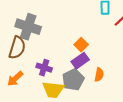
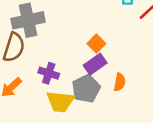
gray cross: (28, 27) -> (28, 20), turned -30

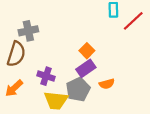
gray cross: (28, 20) -> (28, 31), size x0.7
orange semicircle: (120, 82) -> (107, 84), turned 64

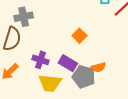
purple rectangle: (86, 68) -> (68, 63), moved, turned 66
gray pentagon: (78, 89) -> (84, 77), moved, turned -30

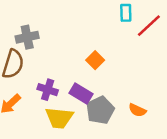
orange semicircle: (98, 67) -> (137, 110), moved, turned 40
gray pentagon: (84, 77) -> (100, 110), turned 30

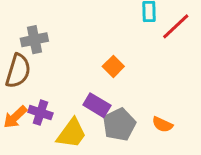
purple cross: (48, 90) -> (40, 113), moved
yellow trapezoid: (59, 118) -> (72, 133), turned -60

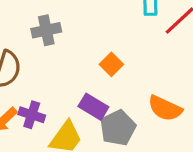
gray cross: (34, 40) -> (46, 30), moved
orange semicircle: (162, 124) -> (165, 108), moved, size x1.5

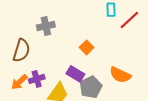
purple cross: (32, 115) -> (37, 79), turned -35

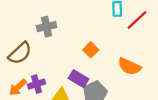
brown semicircle: (21, 50) -> (20, 53), turned 30
orange semicircle: (120, 75) -> (129, 66), moved

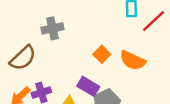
orange semicircle: (129, 66) -> (133, 60), moved

